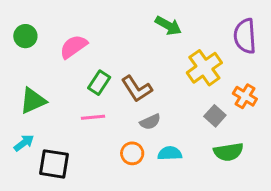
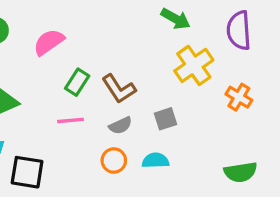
green arrow: (168, 26) -> (176, 19), moved
gray square: (215, 116) -> (165, 119), moved, turned 30
gray semicircle: (150, 122) -> (120, 125), moved
green semicircle: (228, 152) -> (241, 172), moved

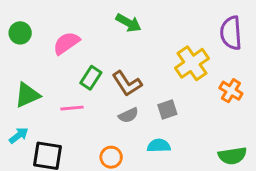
green arrow: (176, 19) -> (128, 23), moved
pink line: (70, 120) -> (72, 108), moved
orange circle: (114, 161) -> (111, 157), moved

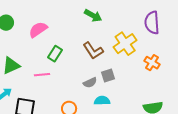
green arrow: (128, 23) -> (93, 16), moved
brown L-shape: (127, 84) -> (93, 51), moved
gray semicircle: (128, 115) -> (90, 83), moved

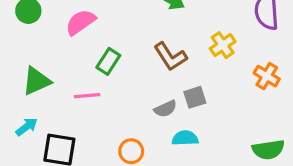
yellow cross: (125, 44) -> (223, 45), size x0.7

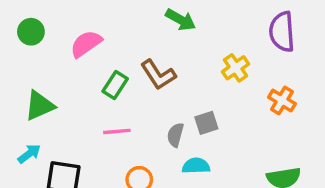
brown L-shape: (170, 57) -> (158, 75), moved
pink line: (87, 96) -> (117, 131), moved
gray semicircle: (165, 109) -> (175, 135), turned 130

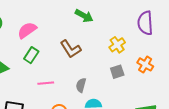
green rectangle: (115, 85) -> (31, 55), moved
gray square: (206, 123) -> (117, 72), moved

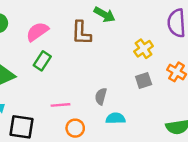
brown L-shape: (71, 49) -> (81, 33), moved, turned 35
pink line: (46, 83) -> (61, 105), moved

